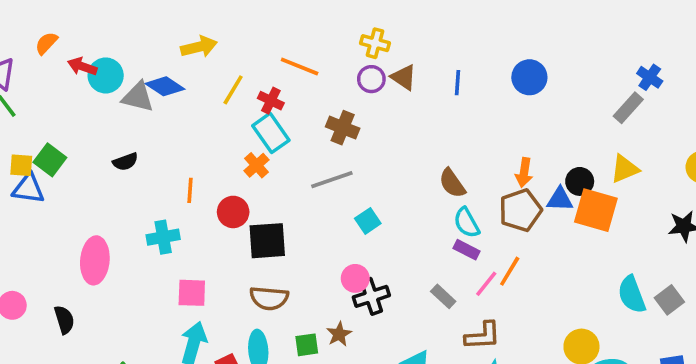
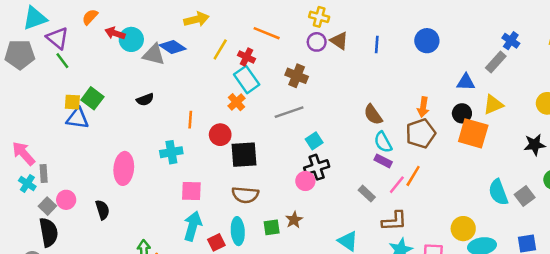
blue triangle: (560, 199) -> (466, 82), moved
black cross: (371, 296) -> (317, 167), moved

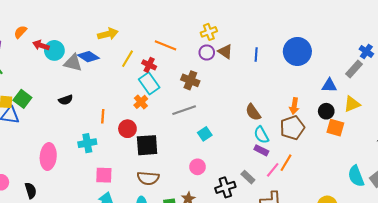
yellow cross: (319, 17) -> (209, 32), turned -35
blue circle: (427, 41) -> (297, 51), size x1.4
orange square: (473, 133) -> (335, 128), size x0.7
black cross: (317, 167) -> (225, 187), moved

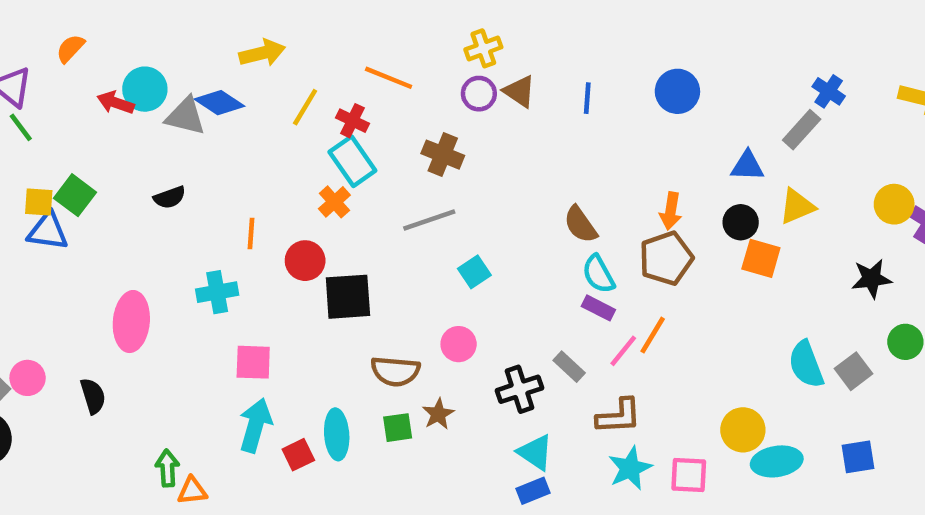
red arrow: (41, 45) -> (116, 103), moved
blue circle: (297, 51) -> (677, 91), size x0.7
brown semicircle: (148, 178) -> (395, 371), moved

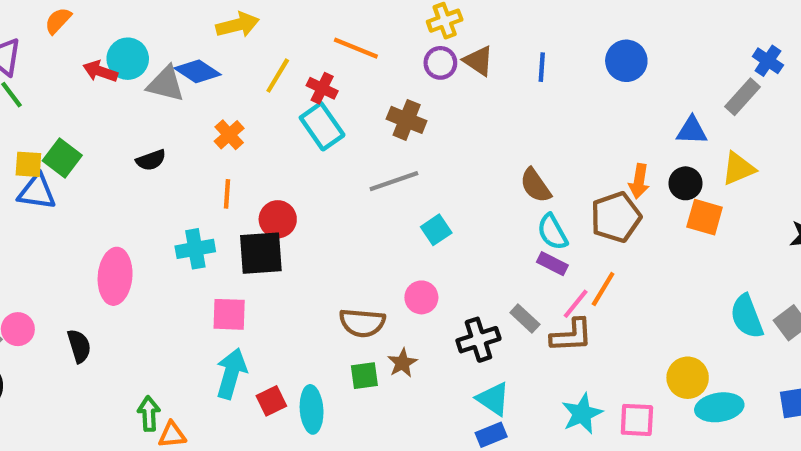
orange cross: (334, 202) -> (229, 135), moved
orange arrow: (671, 211) -> (639, 181), moved
black square: (348, 297) -> (261, 253), moved
brown L-shape: (619, 416) -> (571, 335), moved
cyan ellipse: (337, 434) -> (312, 409), moved

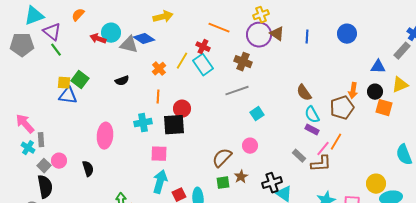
purple circle: (440, 63) -> (259, 35), size x1.6
yellow line: (278, 76) -> (182, 61), moved
brown semicircle: (362, 323) -> (222, 158), turned 130
black cross: (478, 340) -> (272, 183), moved

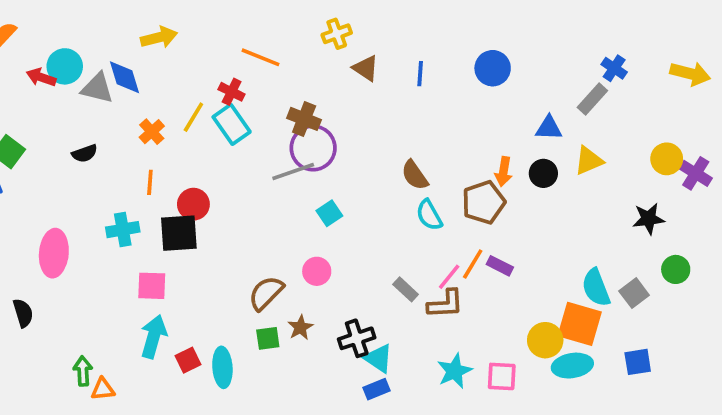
purple circle: (259, 35) -> (313, 148), moved
blue diamond: (144, 39) -> (125, 77), turned 40
orange square: (384, 108) -> (580, 324), moved, size x1.4
purple rectangle: (312, 130) -> (500, 266), moved

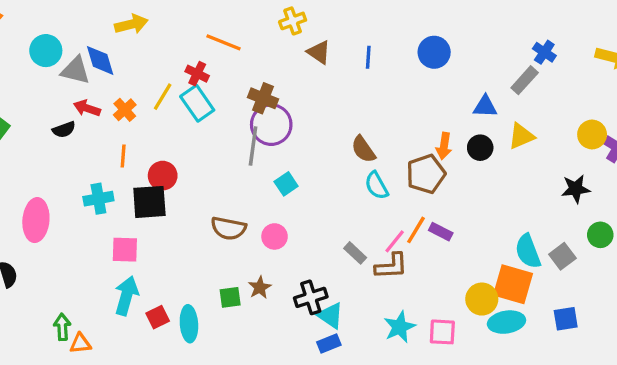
red arrow: (41, 77) -> (87, 108), moved
gray line: (293, 172) -> (253, 146), turned -63
brown semicircle: (266, 293) -> (228, 228), moved, turned -124

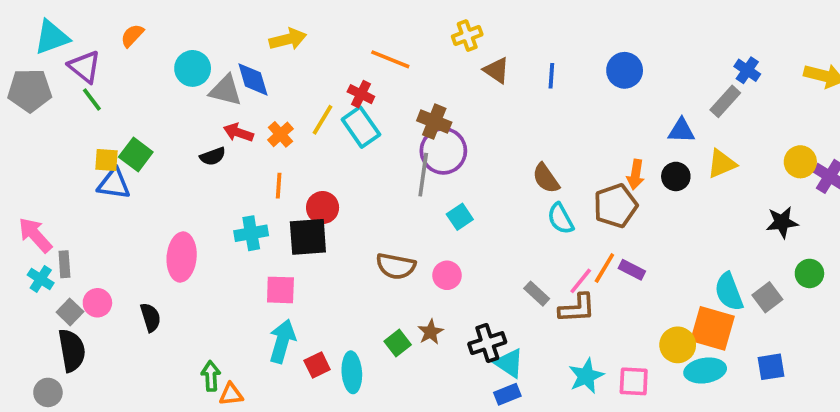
green square: (230, 297) -> (398, 343), turned -30

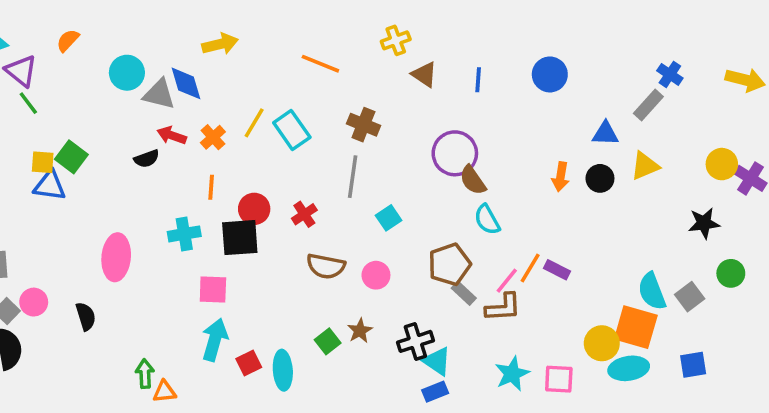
red cross: (361, 94) -> (304, 214), moved, turned 30
purple circle: (443, 151) -> (455, 153), moved
brown pentagon: (615, 206) -> (449, 264), moved

